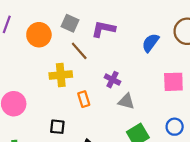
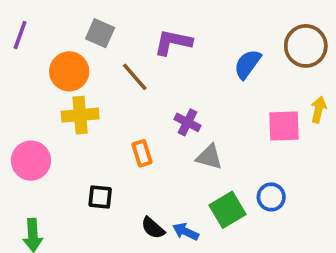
gray square: (70, 23) -> (100, 33), moved
orange circle: (39, 35) -> (69, 71), moved
yellow cross: (61, 75) -> (80, 115), moved
blue circle: (175, 127) -> (271, 197), moved

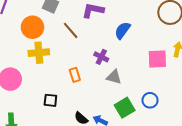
blue semicircle: (248, 64) -> (122, 30), moved

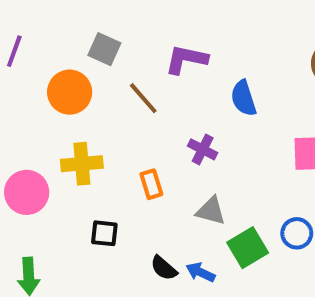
blue semicircle: (122, 30) -> (244, 98), turned -54
yellow cross: (39, 53) -> (82, 164), moved
gray triangle: (114, 77) -> (211, 211), moved

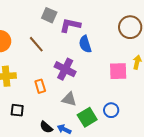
gray square: (104, 49) -> (49, 15), moved
purple L-shape: (186, 59) -> (70, 25), moved
purple cross: (203, 149) -> (65, 69), size x1.5

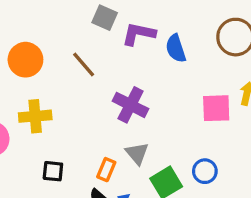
blue semicircle: (85, 44) -> (176, 48), moved
orange rectangle: (40, 86) -> (106, 170), moved, turned 40
gray triangle: (69, 99) -> (137, 153), turned 35

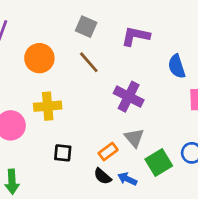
gray square: (105, 18) -> (86, 27), moved
blue semicircle: (176, 48) -> (177, 66), moved
orange rectangle: (106, 170) -> (108, 152), turned 30

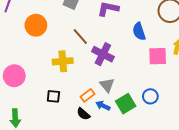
brown line: (89, 62) -> (80, 37), moved
yellow cross: (48, 106) -> (63, 61), moved
blue arrow: (127, 179) -> (103, 106), moved

